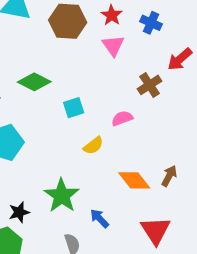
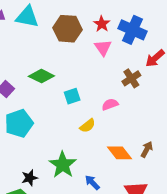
blue cross: (151, 23) -> (133, 30), size x1.6

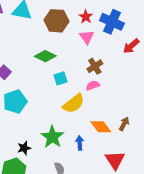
green diamond: (41, 76) -> (45, 56), moved
brown cross: (131, 78) -> (95, 66), moved
yellow semicircle: (88, 126) -> (74, 104), size x1.6
blue arrow: (92, 182) -> (80, 143), moved, turned 40

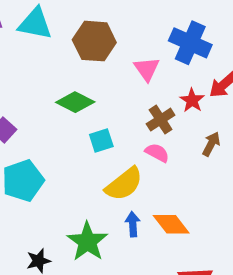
red star: (86, 17) -> (192, 100), moved
pink semicircle: (93, 85) -> (157, 153), turned 48
brown arrow: (124, 124) -> (211, 144), moved
blue arrow: (80, 143) -> (133, 224), moved

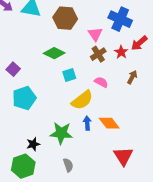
brown cross: (161, 120) -> (98, 54), moved
green star: (87, 242) -> (61, 133), turned -30

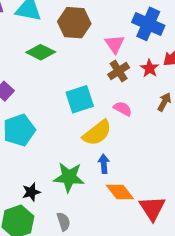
green diamond: (54, 53) -> (41, 52), moved
cyan square: (69, 75) -> (80, 99), size x1.5
orange diamond: (109, 123) -> (120, 192), moved
gray semicircle: (68, 165) -> (63, 222), moved

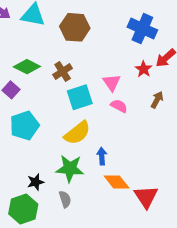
pink triangle: (115, 44) -> (112, 83), moved
green diamond: (41, 52) -> (27, 67), moved
brown cross: (119, 71) -> (63, 72), moved
yellow semicircle: (97, 133) -> (77, 133), moved
gray semicircle: (63, 222) -> (65, 199), moved

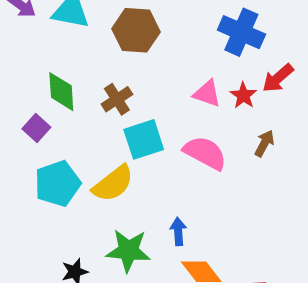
green diamond: (27, 67) -> (61, 92), turned 60
pink triangle: (112, 83) -> (207, 93), moved, turned -36
pink semicircle: (119, 106) -> (205, 153), size x1.6
yellow semicircle: (77, 133) -> (113, 184), moved

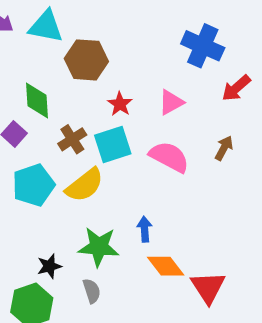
brown hexagon: (136, 30) -> (86, 60), moved
pink triangle: (207, 93) -> (171, 102), turned -48
red star: (243, 95) -> (120, 104), moved
brown cross: (117, 99) -> (72, 139), moved

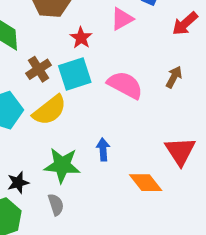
pink triangle: (171, 102) -> (122, 19), moved
orange diamond: (166, 266) -> (146, 183), moved
red triangle: (208, 287) -> (180, 151), moved

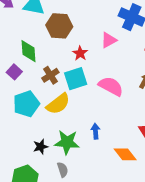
black star: (18, 183) -> (41, 147), moved

